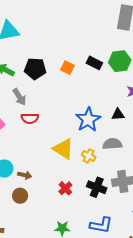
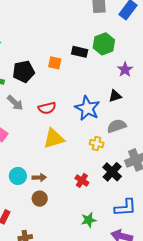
red semicircle: (30, 118) -> (47, 108), moved
yellow triangle: (63, 149) -> (54, 138), moved, turned -35
black cross: (97, 187) -> (112, 172), turned 36

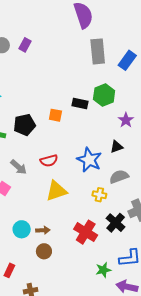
gray arrow: (15, 103) -> (19, 167), moved
red cross: (82, 180) -> (86, 232), size x1.6
green star: (89, 220) -> (103, 270), moved

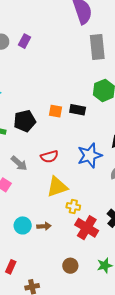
black rectangle: (80, 104) -> (78, 110), moved
blue star: (89, 160) -> (90, 155), turned 30
yellow cross: (99, 195) -> (73, 207), moved
brown circle: (44, 251) -> (70, 266), moved

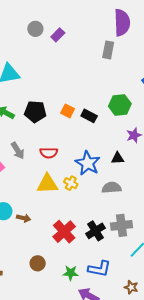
gray rectangle: (97, 47) -> (108, 50), moved, size x0.7
blue star: (90, 155) -> (88, 163), turned 30
yellow cross: (73, 207) -> (71, 183), moved

